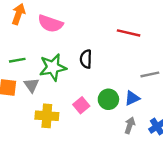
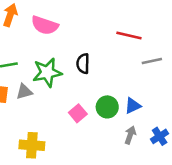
gray line: (150, 74) -> (152, 61), moved
gray triangle: (31, 85) -> (24, 92), turned 49
yellow cross: (47, 116) -> (32, 145), moved

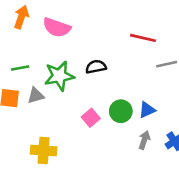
black semicircle: (83, 64) -> (96, 67), turned 78

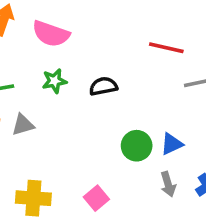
green star: (59, 76) -> (54, 81), moved, size x0.6
pink square: (91, 118) -> (96, 198), moved
gray arrow: (144, 140) -> (168, 184), turned 144

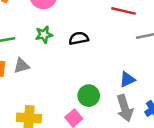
green circle: (137, 146) -> (89, 96), moved
gray arrow: (168, 184) -> (125, 108), size x1.5

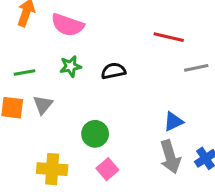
gray triangle: (21, 66) -> (43, 105), turned -35
green circle: (89, 96) -> (95, 134), moved

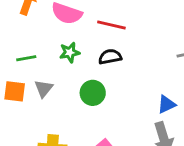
red line: (169, 37) -> (111, 25), moved
green circle: (95, 134) -> (93, 93), moved

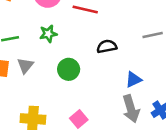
black semicircle: (110, 57) -> (107, 46), moved

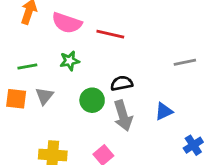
black semicircle: (107, 46) -> (122, 83), moved
gray arrow: (131, 109) -> (123, 116), moved

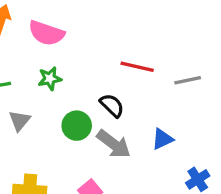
red line: (110, 34) -> (137, 67), moved
black semicircle: (122, 83) -> (112, 105), turned 55
gray arrow: (123, 116) -> (114, 144), turned -36

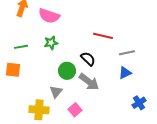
gray line: (188, 80) -> (127, 53), moved
gray triangle: (19, 121) -> (56, 92), moved
blue triangle: (162, 139) -> (125, 73), moved

